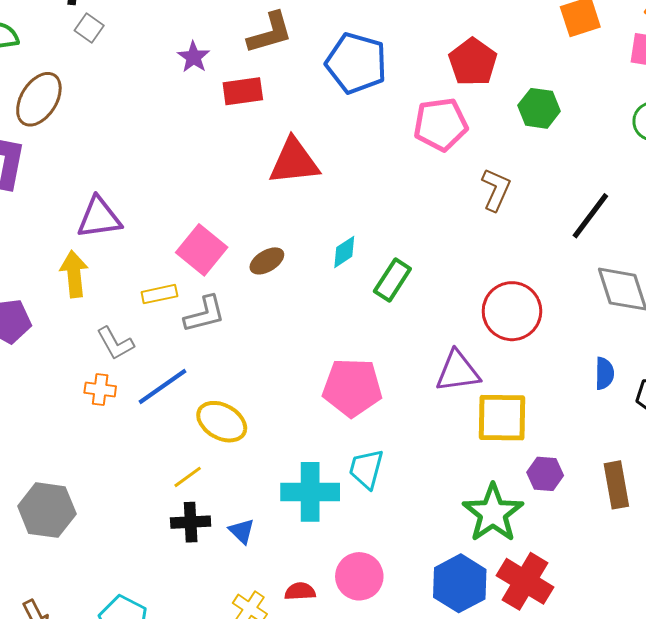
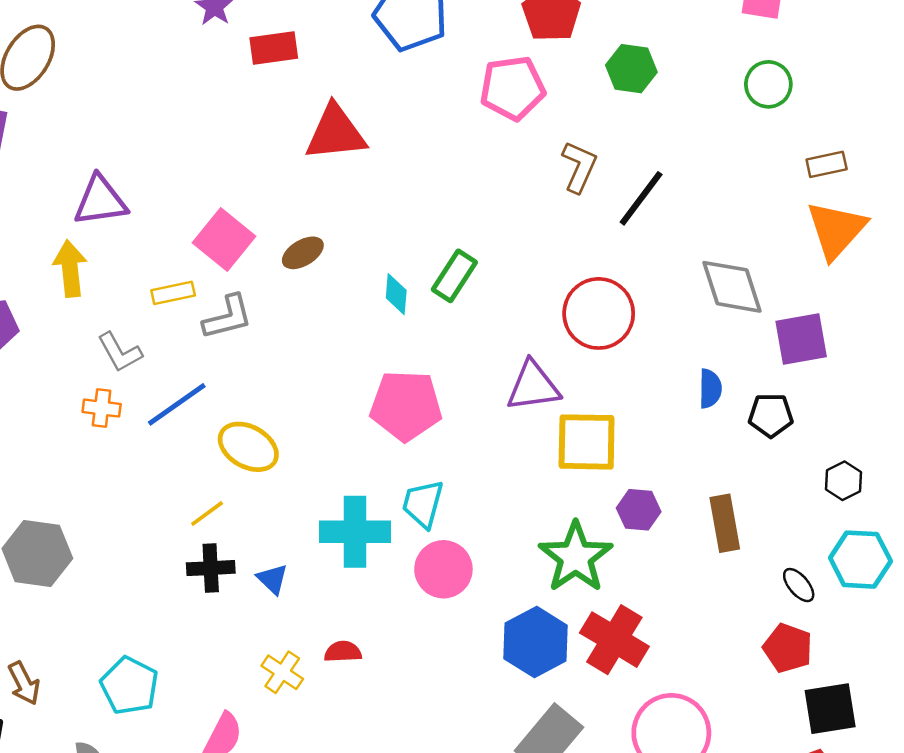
black line: (590, 216) -> (641, 198), moved
cyan diamond: (344, 252) -> (396, 294), moved, turned -52
pink circle: (359, 576) -> (443, 569), moved

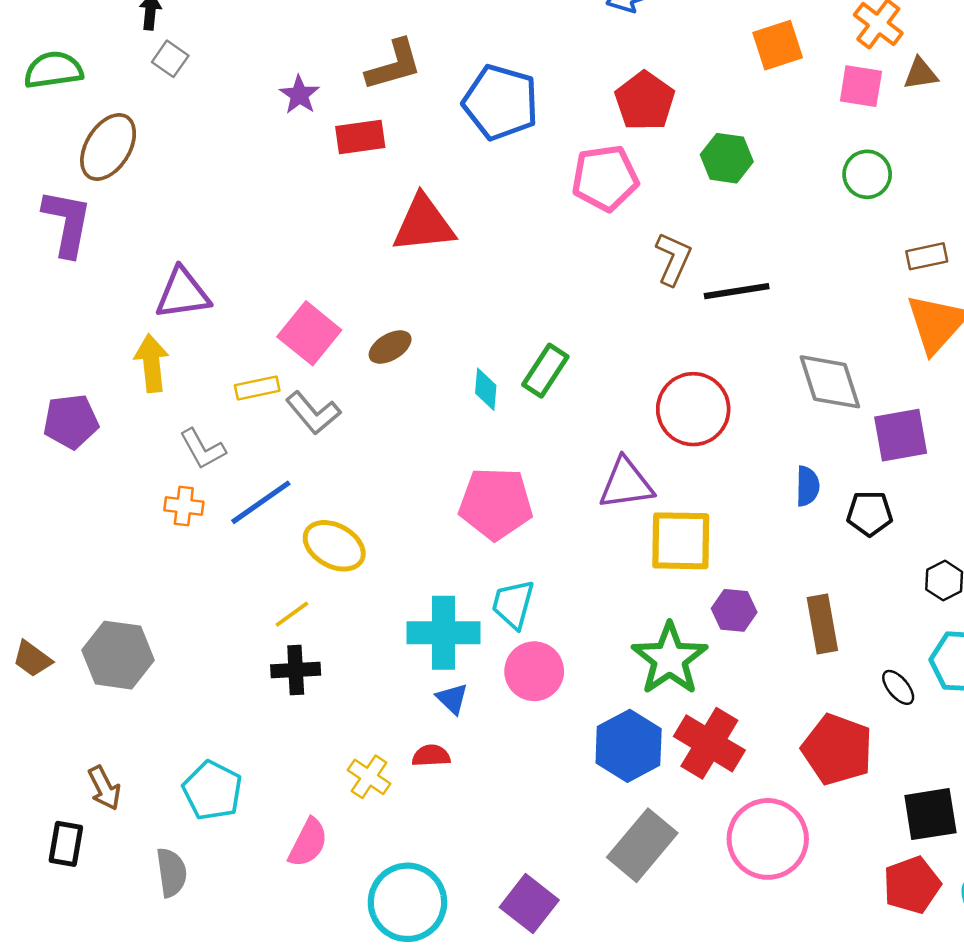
black line: (641, 198) -> (737, 291), turned 44
gray L-shape: (228, 317) -> (313, 413), turned 64
blue triangle: (273, 579) -> (452, 699), moved
red pentagon: (788, 648) -> (837, 750), moved, size x1.4

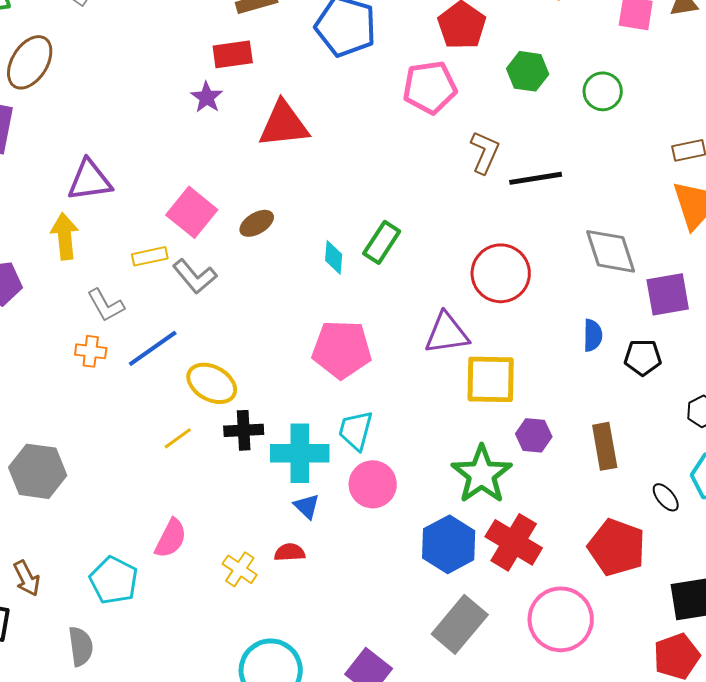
purple star: (299, 95) -> (207, 97), moved
green circle: (867, 174) -> (603, 91), moved
black cross: (296, 670) -> (244, 430), moved
pink semicircle: (308, 843) -> (171, 538), moved

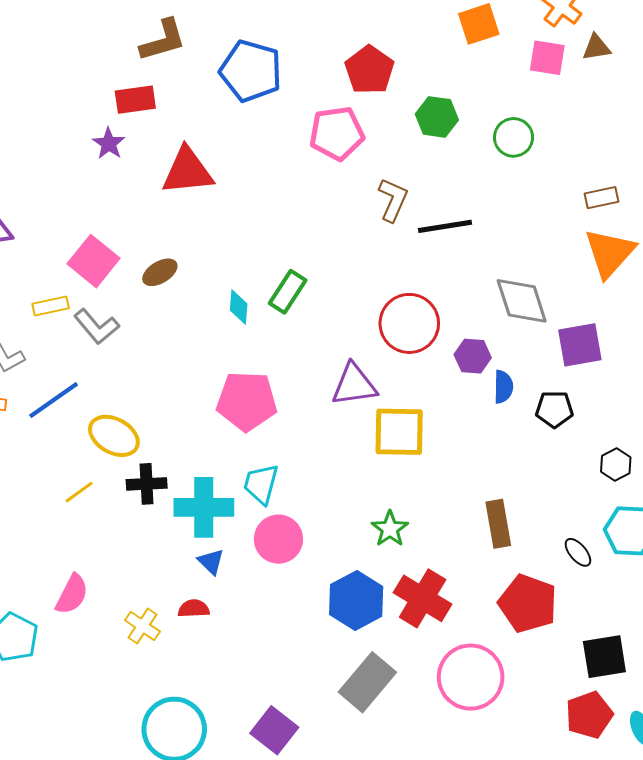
purple hexagon: (534, 435) -> (473, 356), moved
brown rectangle: (605, 446) -> (498, 524), moved
green star: (482, 474) -> (390, 529), size x0.6

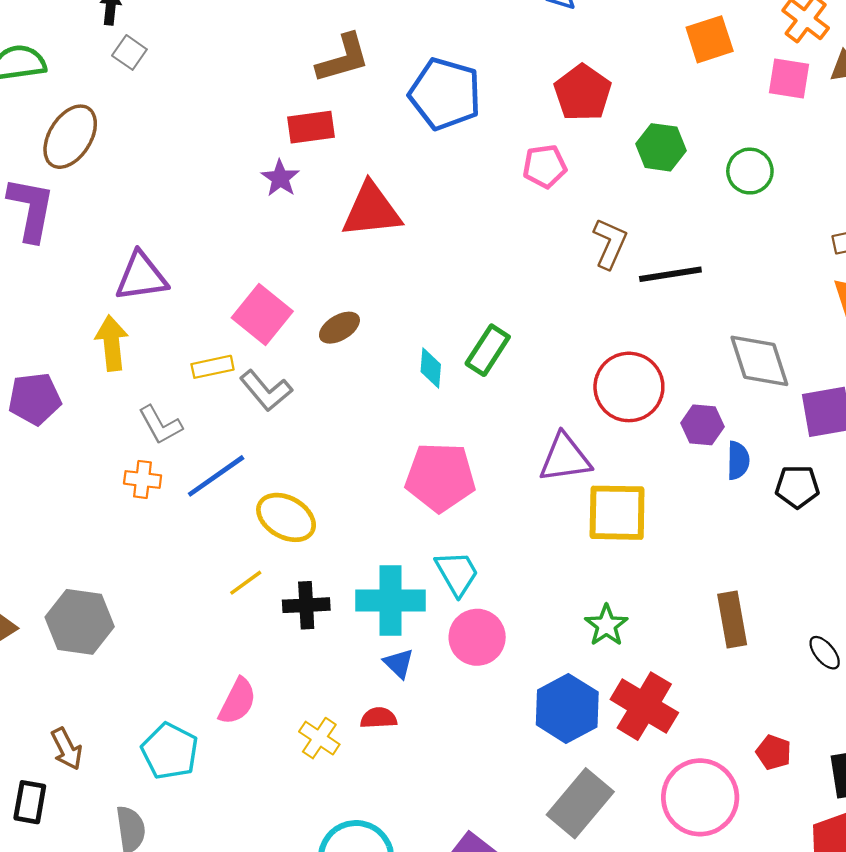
pink pentagon: (337, 133) -> (545, 166), size x0.7
black cross: (147, 484) -> (306, 605), moved
cyan trapezoid: (261, 484) -> (457, 573), turned 135
red pentagon: (528, 603) -> (774, 752), moved, size x0.5

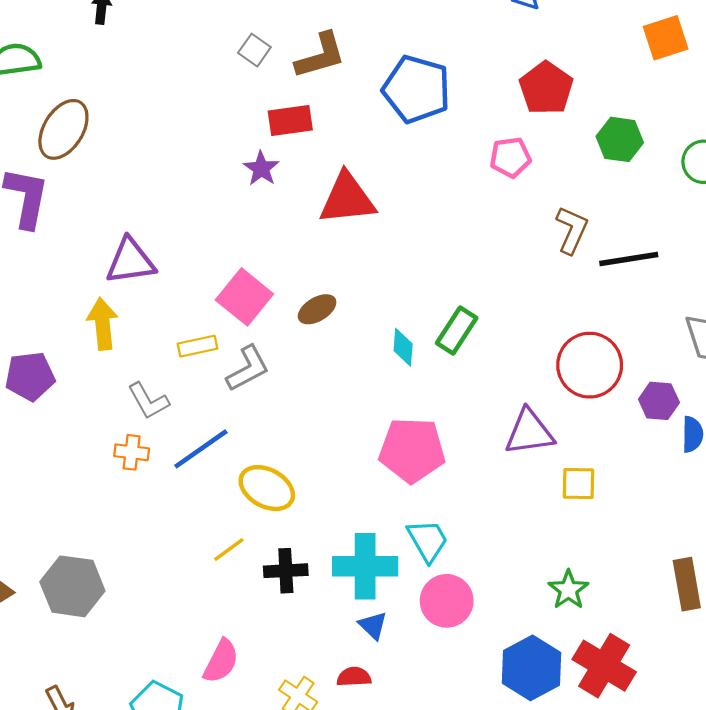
gray square: (129, 52) -> (254, 50), moved
gray L-shape: (266, 391) -> (248, 368), turned -78
yellow square: (617, 513) -> (578, 484), size x0.6

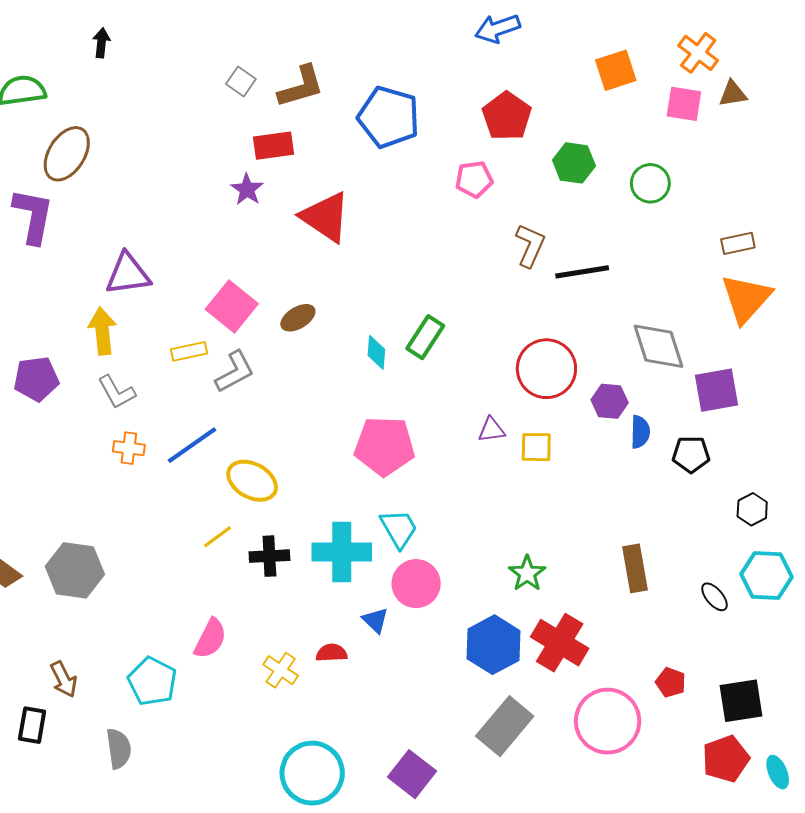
red triangle: (347, 199) -> (325, 217), turned 40
gray L-shape: (148, 401) -> (117, 392), moved
purple triangle: (529, 432) -> (491, 430), size x0.6
yellow square: (578, 484) -> (536, 447), moved
blue triangle: (373, 625) -> (375, 620), moved

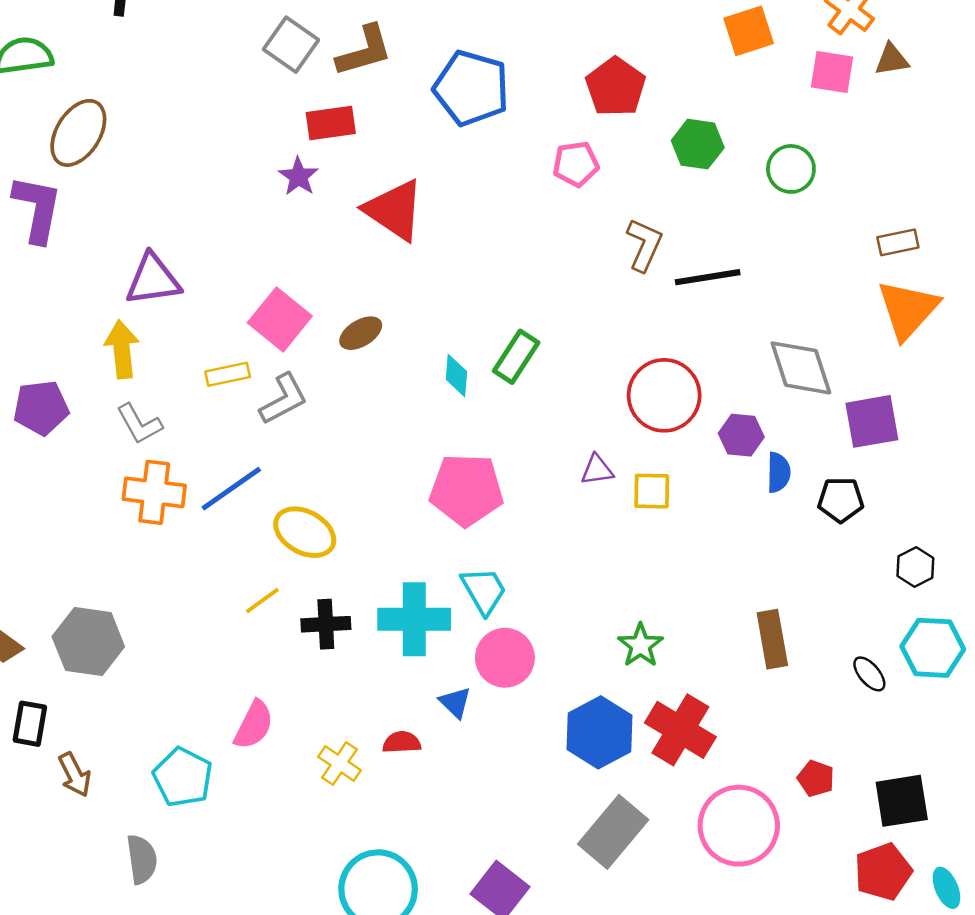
gray square: (241, 81) -> (291, 45), size x1.5
orange cross: (129, 448) -> (154, 492), size x1.6
black rectangle: (32, 725) -> (30, 724), moved

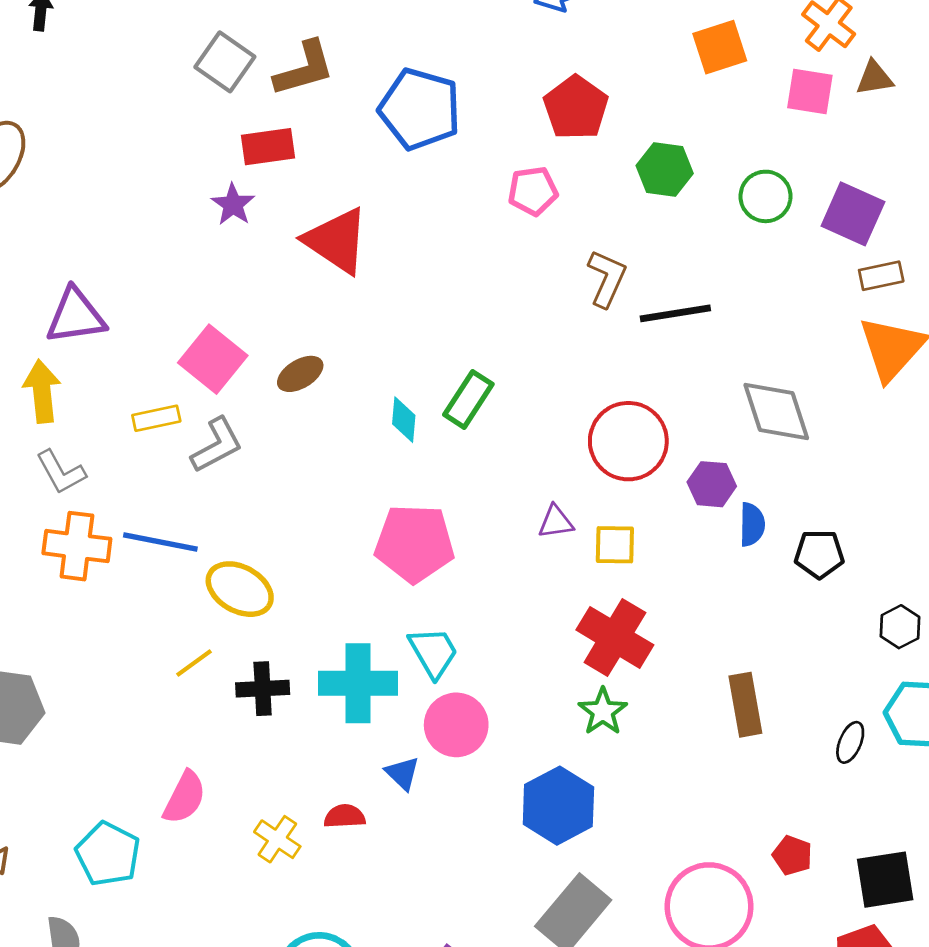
purple square: (872, 421) -> (853, 214), moved, turned 34
blue line: (231, 489) -> (160, 542), turned 46
black ellipse: (869, 674) -> (850, 742), turned 63
red cross: (680, 730) -> (615, 637), moved

